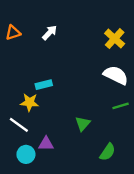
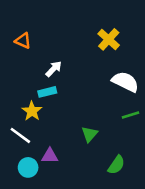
orange triangle: (13, 33) -> (23, 41), moved, turned 42
white arrow: (50, 33) -> (54, 69), moved
yellow cross: (115, 39) -> (109, 39), moved
yellow star: (29, 102) -> (32, 111), turned 30

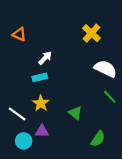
yellow star: (32, 111) -> (41, 103), moved
green line: (130, 115) -> (110, 97), turned 64
green triangle: (89, 134) -> (75, 113), turned -32

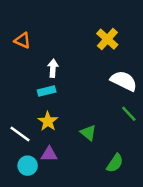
white arrow: (45, 58) -> (53, 68), turned -40

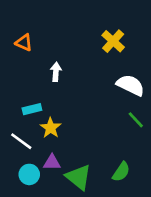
cyan rectangle: (47, 91) -> (32, 109), moved
green triangle: (88, 133) -> (79, 177), moved, size x1.5

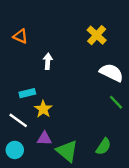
cyan circle: (29, 174) -> (15, 150), moved

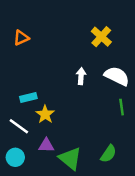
orange triangle: (20, 36) -> (21, 38), turned -49
white arrow: (48, 61) -> (81, 76), moved
green line: (116, 102) -> (122, 107), turned 35

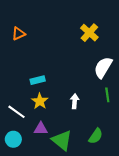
white arrow: (81, 76) -> (75, 101), moved
white semicircle: (117, 76) -> (103, 67), turned -85
cyan rectangle: (28, 98) -> (38, 80), moved

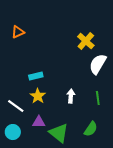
yellow cross: (89, 33) -> (86, 41), moved
green line: (107, 95) -> (98, 98), moved

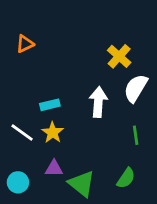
white arrow: (71, 96) -> (98, 102), moved, size x1.5
white line: (16, 106) -> (22, 132), moved

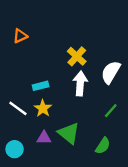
yellow cross: (119, 56) -> (77, 56), moved
green line: (136, 135) -> (111, 111), turned 49
green triangle: (82, 184) -> (69, 133), moved

